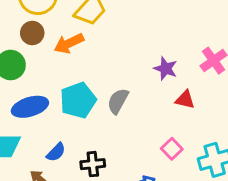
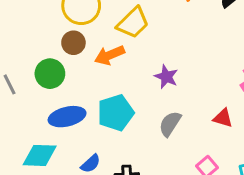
purple star: (166, 69) -> (166, 77), moved
gray semicircle: (118, 101) -> (170, 124), moved

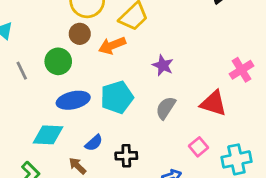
red triangle: (223, 118) -> (214, 103), size x1.5

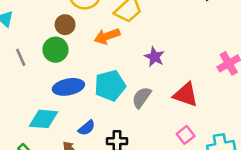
brown circle: (80, 34) -> (65, 25), moved
red triangle: (214, 103) -> (186, 95), moved
gray semicircle: (166, 108) -> (142, 97), moved

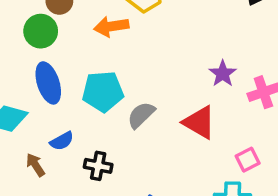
purple star: (154, 57) -> (223, 74), moved
blue ellipse: (68, 87) -> (48, 83), turned 72
pink square: (186, 135) -> (248, 160), moved

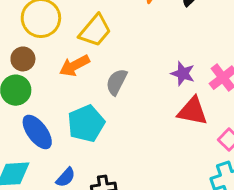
gray semicircle: (141, 115) -> (117, 82), moved
red triangle: (199, 122) -> (193, 111), moved

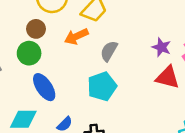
cyan pentagon: (86, 123) -> (102, 86), moved

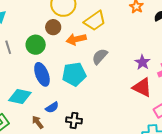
brown circle: (36, 29) -> (53, 27), moved
cyan pentagon: (102, 86) -> (74, 74), moved

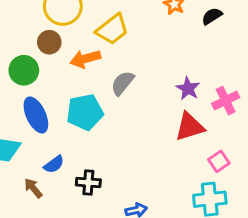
red triangle: (142, 87) -> (190, 127), turned -40

